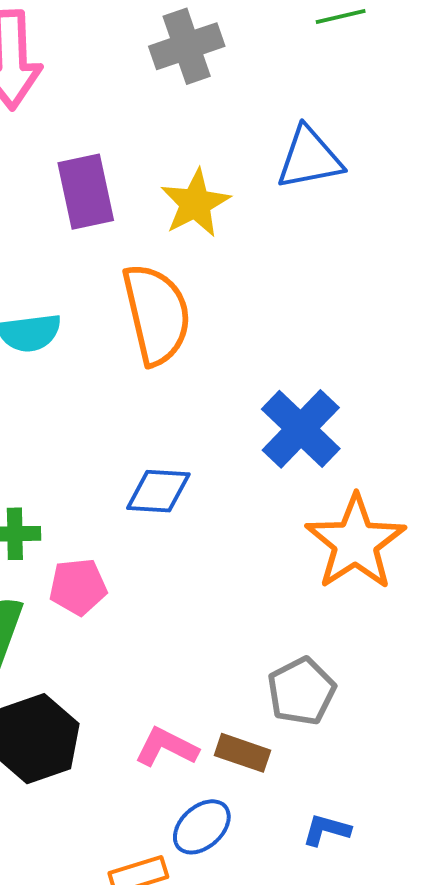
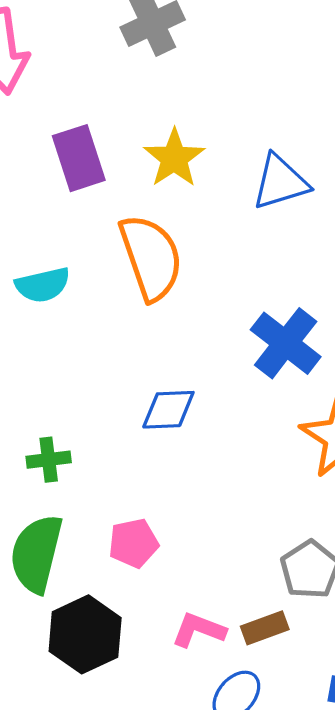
blue triangle: (309, 158) -> (280, 182), moved
pink pentagon: (78, 587) -> (134, 543), moved
brown rectangle: (242, 753) -> (265, 628), turned -33

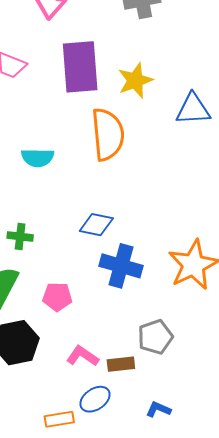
purple rectangle: (79, 158) -> (80, 67), size x1.4
cyan semicircle: (43, 285) -> (38, 158), moved
blue cross: (286, 343) -> (121, 266), moved, turned -36

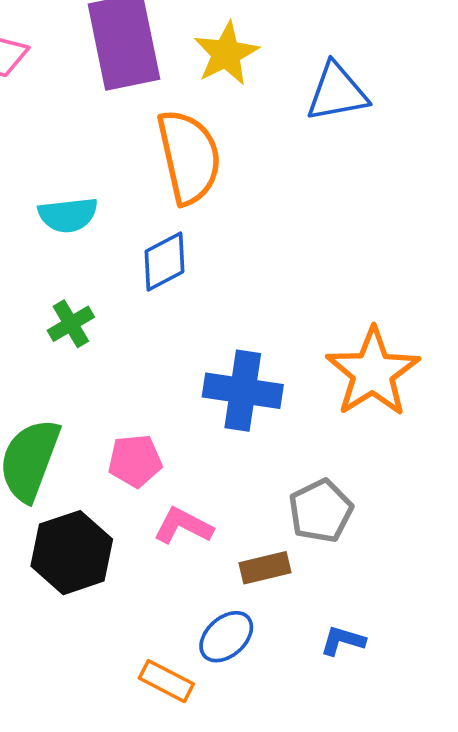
blue diamond: (96, 225) -> (164, 262), moved, turned -32
green cross: (20, 237) -> (71, 324), moved, turned -30
pink L-shape: (82, 356) -> (183, 526), moved
orange rectangle: (59, 419) -> (166, 681), turned 44

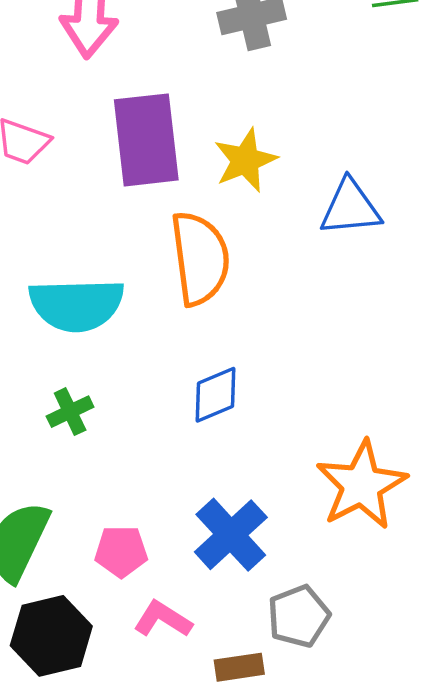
cyan semicircle: (68, 215) -> (77, 305), size x1.6
blue diamond: (164, 262) -> (215, 395), moved
blue cross: (243, 391) -> (231, 535), moved, turned 34

